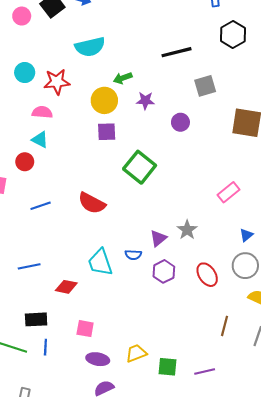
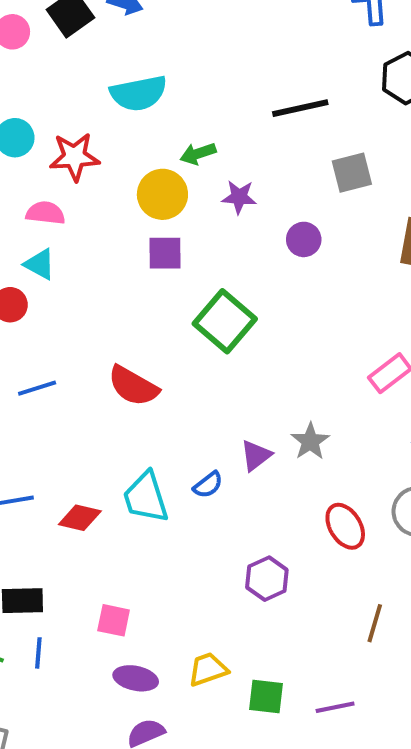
blue semicircle: (133, 255) -> (208, 485), turned -42
purple hexagon: (164, 271) -> (267, 579), moved
red diamond: (66, 287) -> (80, 518), moved

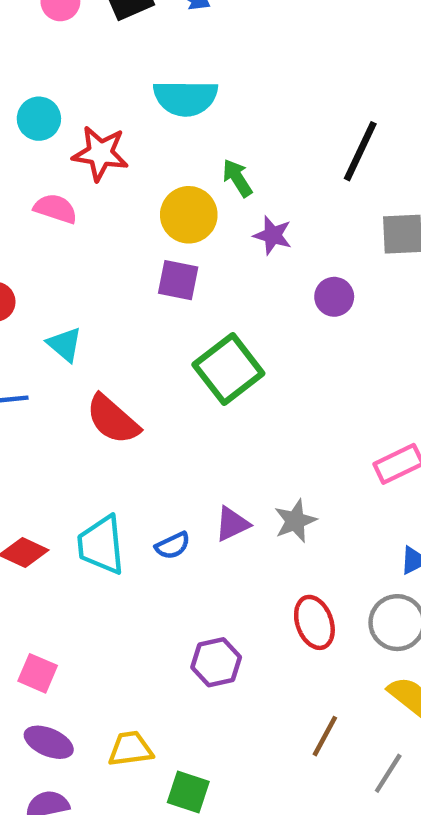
black line: (300, 108) -> (360, 151), turned -64
green arrow: (198, 154) -> (237, 178), turned 64
cyan triangle: (40, 264) -> (65, 344), moved

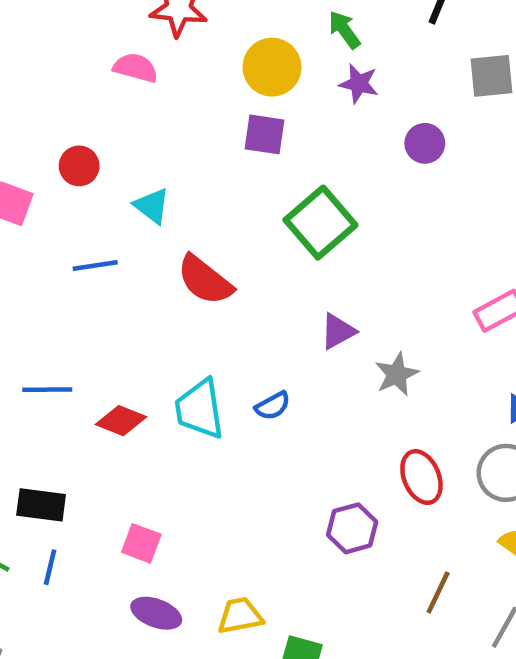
green arrow: (237, 178) -> (344, 30), moved
purple triangle: (232, 524) -> (338, 331), moved
purple hexagon: (216, 662) -> (352, 528), moved

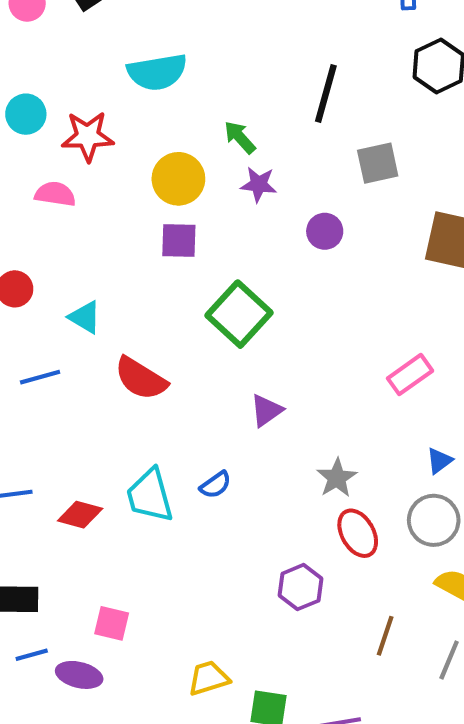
gray star: (397, 374) -> (337, 478), moved
blue line: (50, 567) -> (32, 655), turned 68
purple ellipse: (156, 613) -> (79, 675), moved

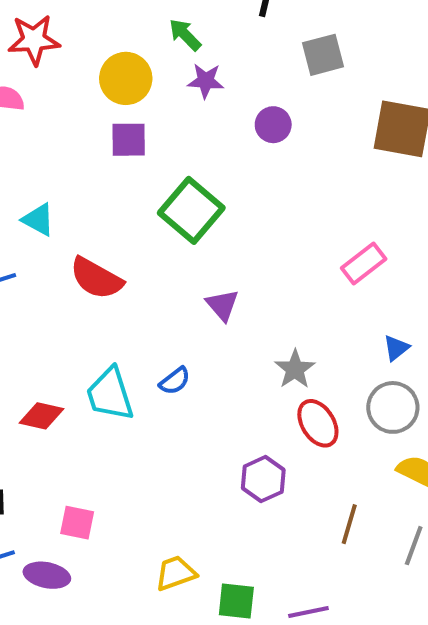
purple triangle: (266, 410) -> (222, 305), turned -33

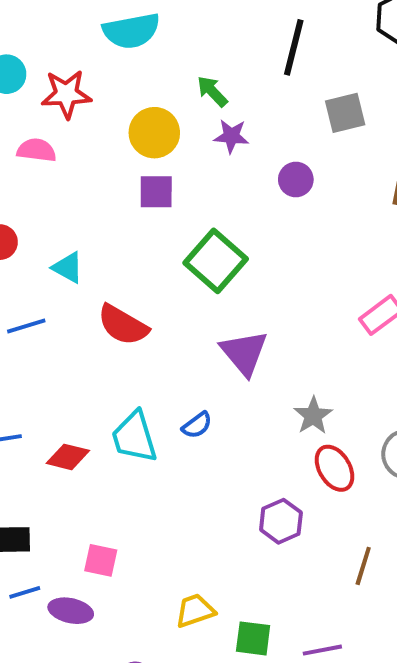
purple triangle: (222, 305) -> (244, 353), size x1.5

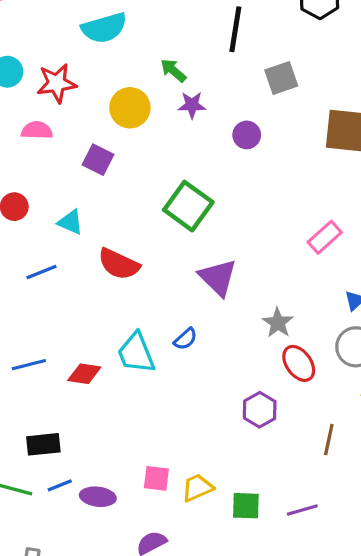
purple square: (156, 192) -> (98, 160), moved, turned 32
pink square: (101, 560) -> (156, 478), moved

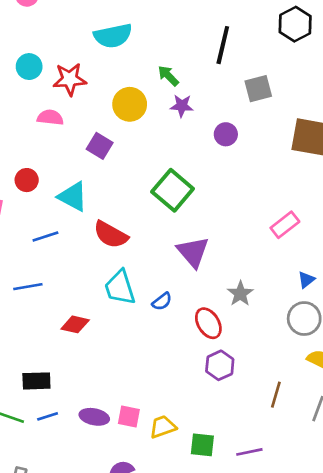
cyan triangle: (70, 222) -> (73, 196), size x1.4
cyan trapezoid: (136, 353) -> (120, 288), moved
red ellipse: (299, 363) -> (208, 323), moved
blue line: (29, 365) -> (28, 287), moved
purple ellipse: (98, 497) -> (94, 417), moved

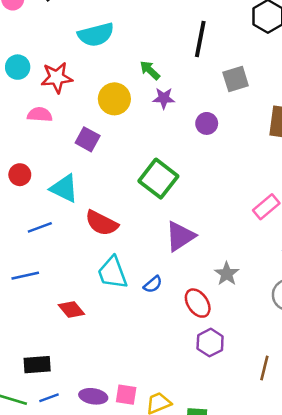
purple triangle: (193, 252) -> (180, 236), turned 40
red diamond: (75, 324) -> (71, 309), turned 40

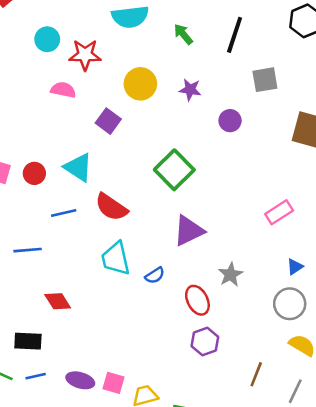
green arrow: (150, 70) -> (183, 34), moved
red circle: (20, 175) -> (34, 173), moved
blue line: (40, 227) -> (64, 213), moved
red diamond: (71, 309) -> (58, 301), moved

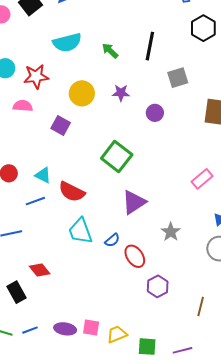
cyan triangle: (78, 167) -> (43, 175), moved, size x0.7
red ellipse: (197, 300) -> (135, 256), moved
black rectangle: (28, 341) -> (17, 292), moved, turned 65

